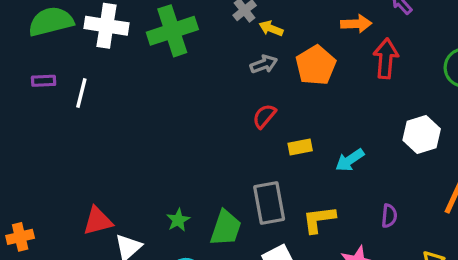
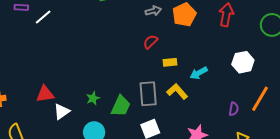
white line: (81, 93) -> (43, 17), turned 30
purple semicircle: (389, 216) -> (234, 109), moved
yellow L-shape: (319, 219) -> (177, 91), moved, turned 50

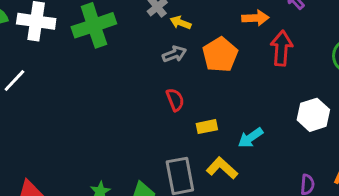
red semicircle: (150, 42) -> (175, 100), turned 119

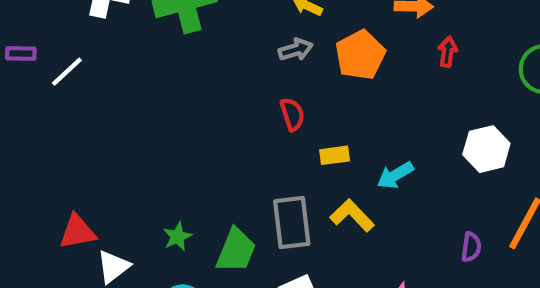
red arrow: (281, 48) -> (448, 52), size x0.6

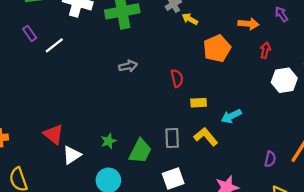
gray arrow: (296, 50) -> (128, 66), moved
purple rectangle: (21, 53) -> (30, 33), turned 49
white hexagon: (486, 149) -> (284, 80), moved
gray rectangle: (292, 223) -> (172, 138), size x0.7
red triangle: (77, 232) -> (53, 134), turned 45

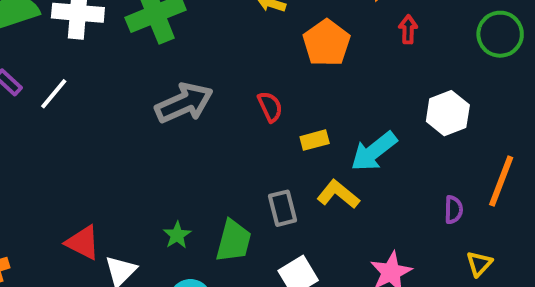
gray arrow: (128, 66) -> (184, 103), size x1.8
white hexagon: (284, 80) -> (448, 113), moved
cyan arrow: (231, 116) -> (374, 151), size x1.4

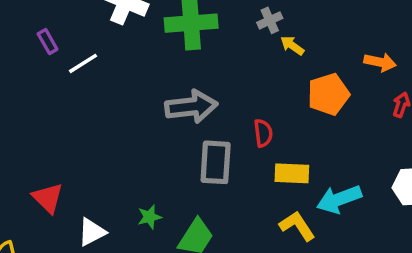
yellow rectangle: (315, 140) -> (292, 173), size x1.4
gray rectangle: (283, 208) -> (216, 162), moved, size x1.4
red triangle: (83, 243) -> (48, 198), moved

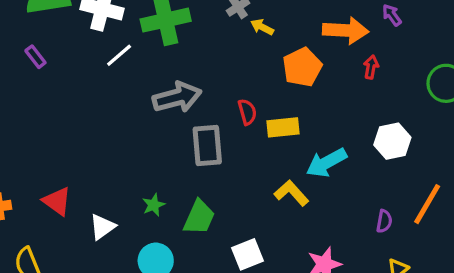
orange arrow: (380, 62) -> (346, 30), size x1.5
white line: (83, 63) -> (119, 55), moved
yellow rectangle: (292, 173) -> (283, 127), moved

